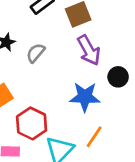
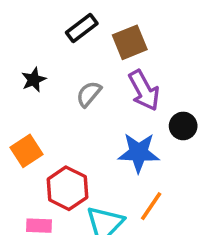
gray semicircle: (36, 53) -> (89, 94), moved

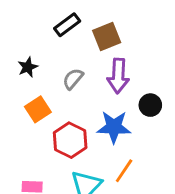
purple arrow: (144, 90) -> (118, 76), turned 32
orange square: (27, 151) -> (38, 109), moved
red hexagon: (67, 188) -> (70, 140), moved

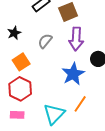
blue star: (114, 127) -> (73, 74), turned -30
red hexagon: (70, 140) -> (20, 89), moved

